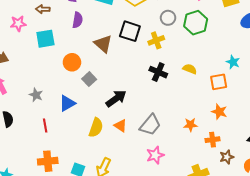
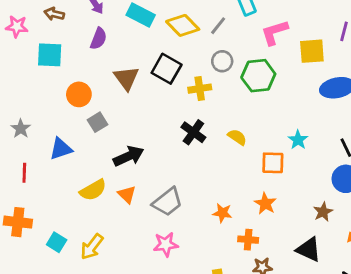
yellow semicircle: (96, 128) -> (93, 190), turned 30

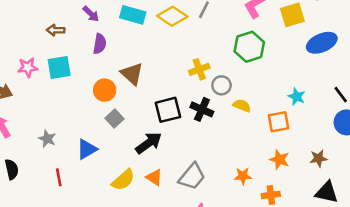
pink star: (17, 26) -> (28, 67), moved
gray circle: (222, 61) -> (222, 85), moved
black square: (167, 69) -> (168, 110), moved, turned -32
orange circle: (79, 94) -> (105, 90), moved
brown star: (323, 212) -> (318, 158), moved, turned 30

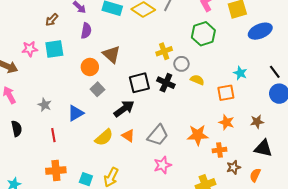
brown arrow: (56, 30) -> (52, 20), turned -48
orange star: (243, 176) -> (198, 135), size x1.5

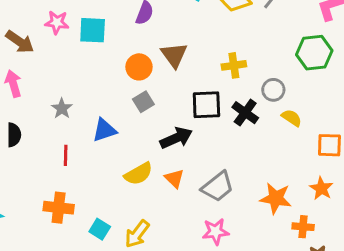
yellow cross: (164, 51) -> (234, 65), moved

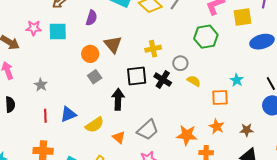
blue triangle: (104, 130) -> (68, 114), moved
black arrow: (176, 138) -> (118, 99), turned -60
orange triangle: (174, 178) -> (119, 137), moved

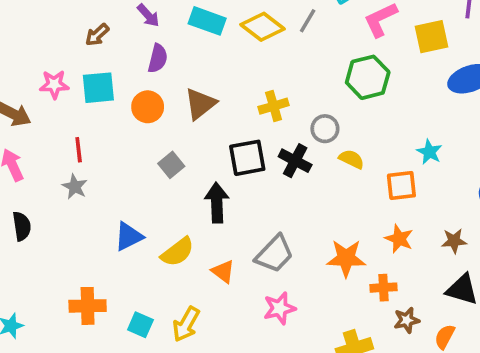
brown triangle: (113, 44) -> (200, 104), turned 36
orange circle: (90, 54) -> (148, 107), moved
red line: (45, 116) -> (79, 150), moved

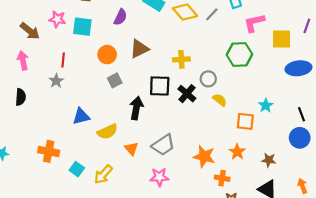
orange circle: (148, 107) -> (107, 55), moved

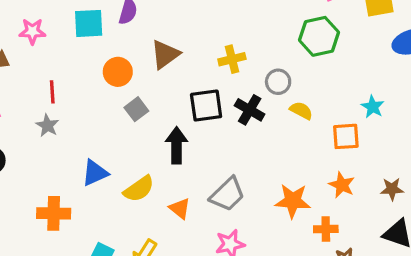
cyan square: (82, 27) -> (89, 23), moved
orange cross: (49, 151) -> (54, 213), moved

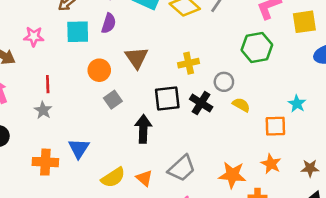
brown triangle: (165, 54) -> (137, 58), turned -30
blue triangle: (95, 173) -> (79, 148), turned -35
yellow semicircle: (139, 189) -> (113, 177), moved
orange cross: (54, 213) -> (45, 162), moved

